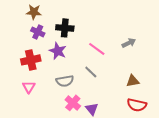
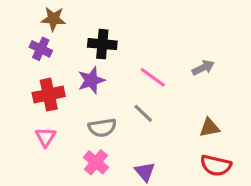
purple cross: (38, 32) -> (41, 49), moved
purple star: (58, 51) -> (91, 80), turned 30
pink cross: (73, 103) -> (96, 162), moved

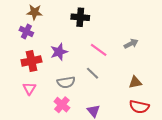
black cross: (102, 44) -> (80, 17), moved

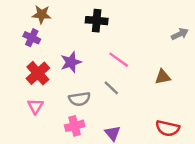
gray arrow: (131, 44) -> (180, 34), moved
red cross: (31, 61) -> (38, 73), turned -30
brown triangle: (135, 82) -> (163, 77), moved
pink cross: (62, 105) -> (75, 126), turned 35

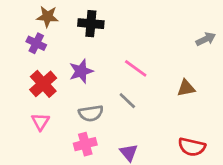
black cross: (97, 21) -> (91, 24), moved

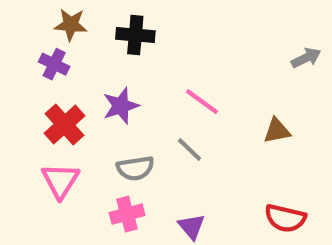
pink triangle: (40, 122) -> (60, 181), size x1.4

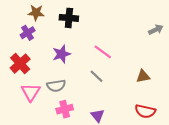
purple cross: (54, 64) -> (28, 33), turned 32
red cross: (65, 125) -> (20, 64), moved
brown triangle: (277, 131) -> (143, 76), moved
gray semicircle: (135, 168) -> (56, 86), moved

